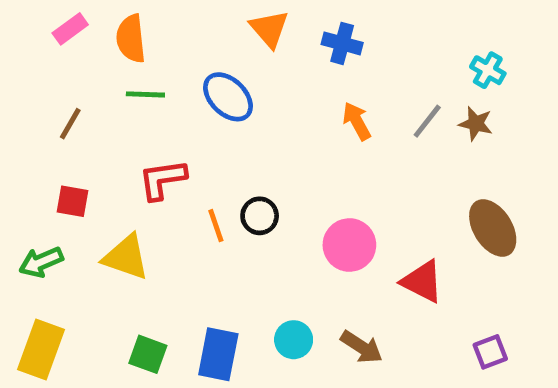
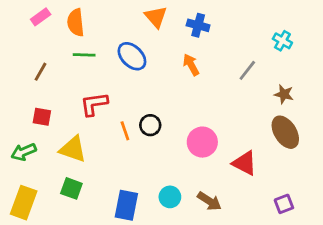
orange arrow: (357, 121) -> (191, 65), moved
brown star: (476, 124) -> (284, 94), moved
green square: (148, 354) -> (71, 188), moved

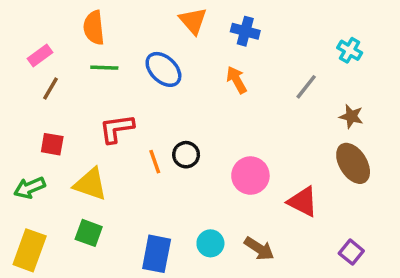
pink rectangle: (41, 17) -> (40, 56), moved
purple square: (284, 204) -> (351, 252), turned -30

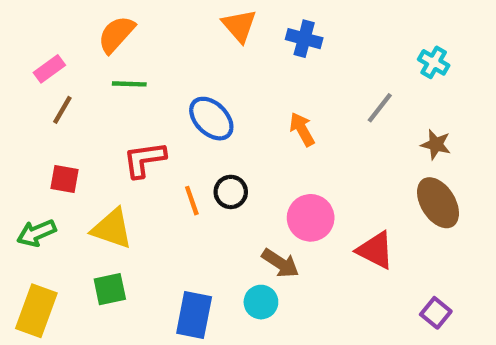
orange semicircle: (94, 28) -> (116, 34), turned 48
blue ellipse: (163, 69) -> (211, 119), moved
orange arrow: (237, 80) -> (302, 129), moved
green square: (89, 233) -> (110, 289), turned -32
brown arrow: (259, 249) -> (280, 263), moved

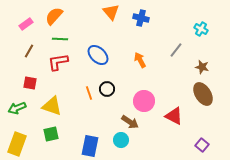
pink rectangle: (49, 69) -> (26, 24), moved
red L-shape: (144, 160) -> (58, 62), moved

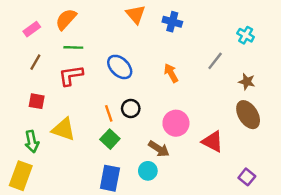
green arrow: (17, 108) -> (32, 141), moved, turned -78
green square: (51, 134) -> (110, 139), moved, turned -35

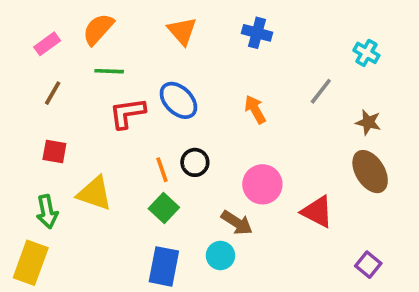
orange triangle: (136, 14) -> (182, 31), moved
red L-shape: (71, 76) -> (127, 113), moved

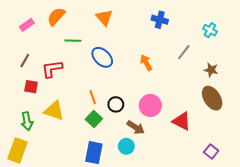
blue cross: (257, 33) -> (160, 20), moved
green line: (109, 71) -> (73, 41), moved
brown line: (53, 93) -> (25, 60), moved
red L-shape: (127, 113) -> (52, 69), moved
black circle: (195, 162) -> (116, 104), moved

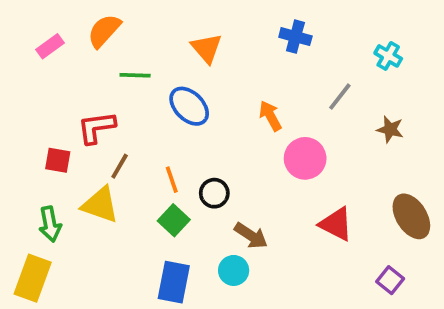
orange triangle: (104, 18) -> (207, 48), moved
brown line: (25, 60) -> (120, 166), moved
brown ellipse: (212, 98) -> (411, 216), moved
pink circle: (150, 105) -> (305, 158), moved

